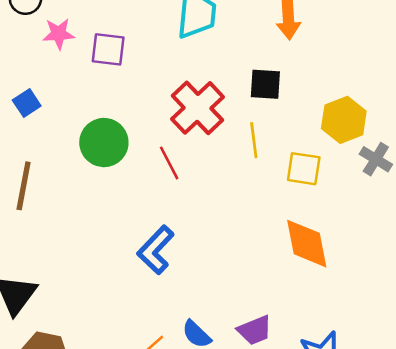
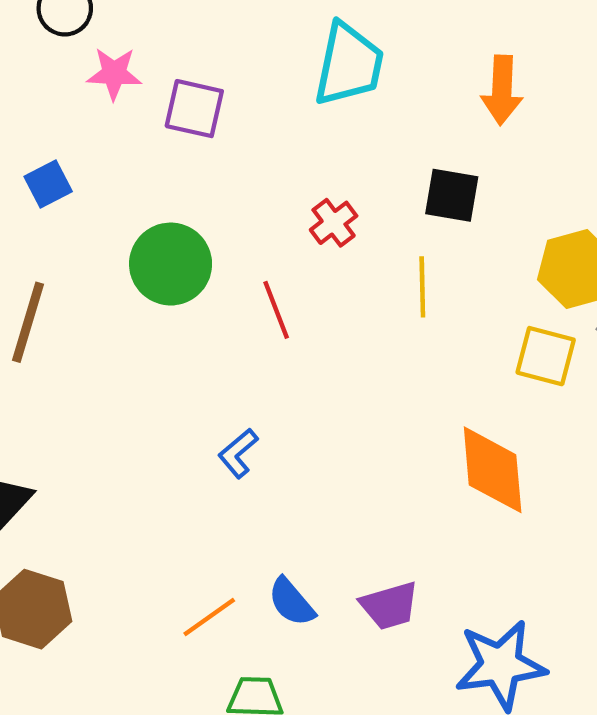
red cross: (197, 108) -> (334, 223), size x0.5
yellow square: (304, 169) -> (546, 356), moved
blue L-shape: (156, 250) -> (238, 453), size x0.6

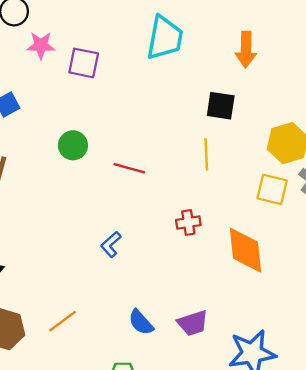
red cross: (334, 223) -> (188, 223), moved, turned 30
green circle: (171, 264) -> (73, 145), size x0.7
red line: (276, 310) -> (129, 168), turned -52
orange line: (209, 617) -> (63, 321), moved

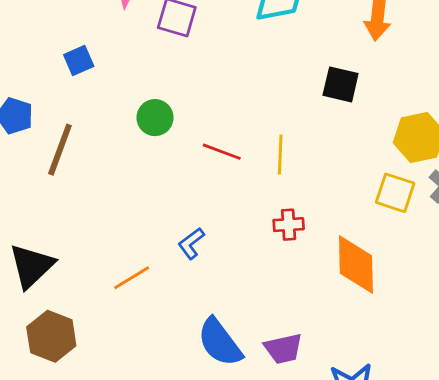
yellow line: (206, 154) -> (280, 155), moved
orange line: (63, 321) -> (132, 278), moved
blue semicircle: (141, 322) -> (220, 342), size x1.5

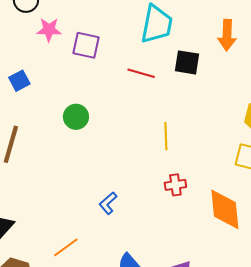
black square: (341, 84) -> (187, 62), moved
red line: (222, 152) -> (141, 73), moved
orange line: (132, 278) -> (66, 247), moved

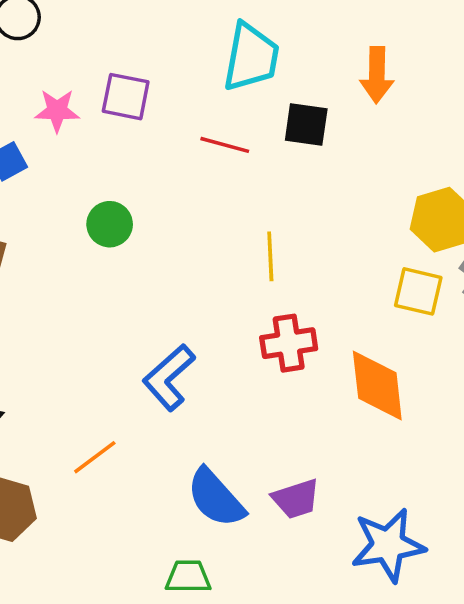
pink star: (49, 30) -> (57, 111), moved
red cross: (175, 185) -> (289, 343), size x1.4
blue L-shape: (108, 203) -> (169, 377), size x1.6

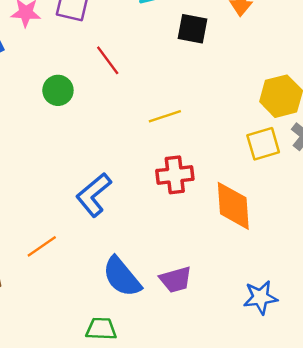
red line: (225, 145) -> (108, 60), moved, turned 36
yellow line: (270, 256) -> (165, 116), turned 72
yellow square: (418, 291) -> (263, 144), turned -32
blue star: (388, 545) -> (260, 297), moved, size x0.7

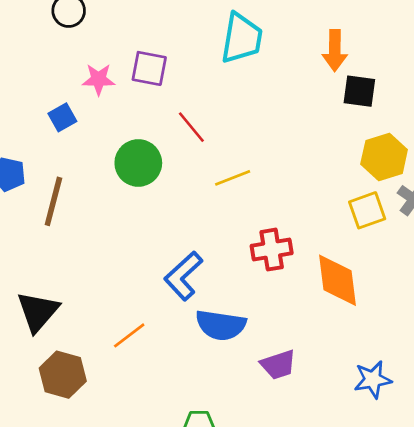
black square: (193, 29) -> (359, 91), moved
green circle: (58, 90) -> (138, 163), size x1.4
yellow line: (165, 116) -> (233, 178), moved
blue semicircle: (122, 277) -> (221, 325), moved, turned -39

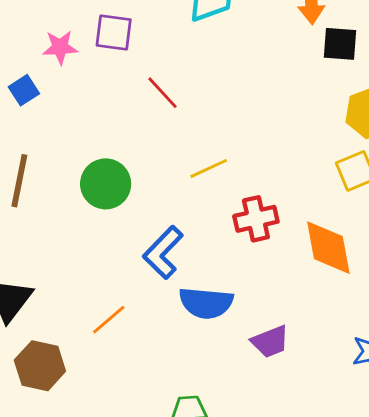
green circle: (138, 163) -> (106, 184), moved
yellow line: (233, 178) -> (209, 168), moved

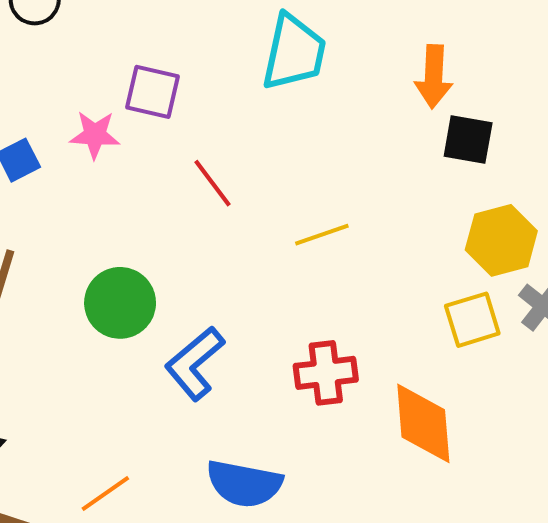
pink star: (60, 47) -> (95, 135), moved
yellow line: (209, 168) -> (322, 235), moved
blue L-shape: (163, 252) -> (195, 363), moved

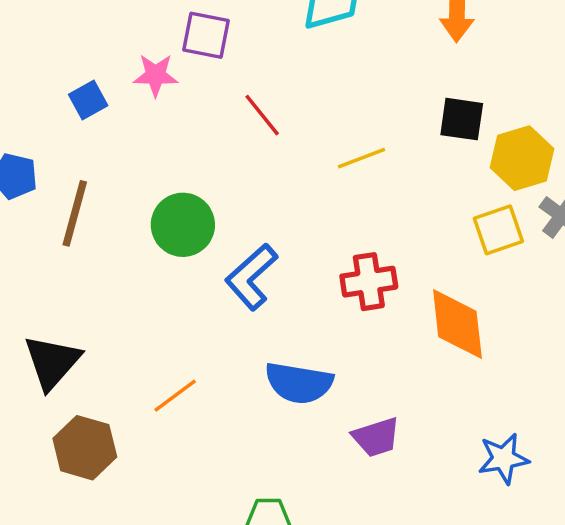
black square: (468, 139) -> (462, 119), moved

